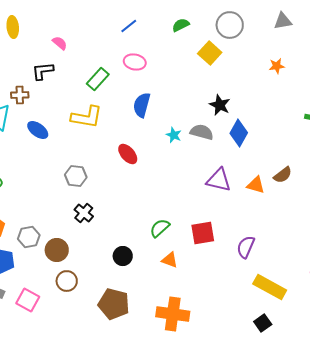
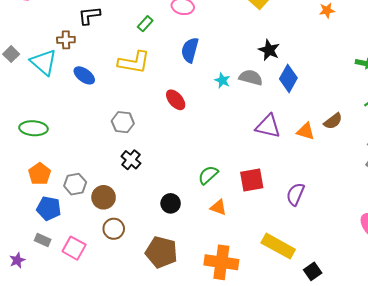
green rectangle: (98, 79) -> (145, 24), size x0.7
yellow rectangle: (270, 287) -> (278, 246), moved

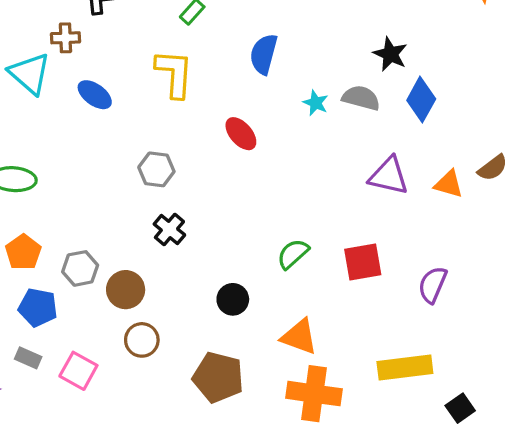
yellow L-shape: (134, 62) -> (174, 74), turned -96
orange triangle: (218, 207) -> (299, 337), moved, size x1.4
yellow rectangle: (278, 246) -> (405, 368), turned -36

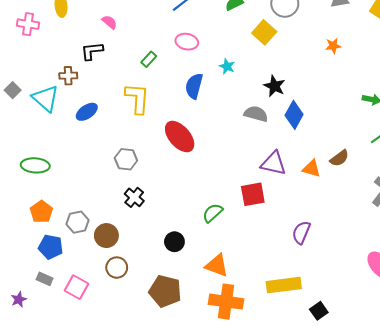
blue ellipse: (95, 95) -> (87, 112), turned -70
cyan star: (316, 103) -> (227, 66), moved
red ellipse: (241, 134) -> (180, 137), size x1.5
red square: (363, 262) -> (253, 194), moved

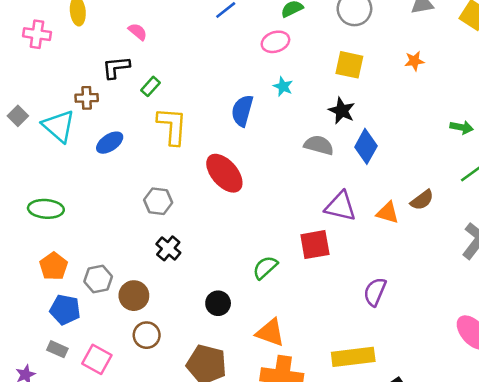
yellow square: (264, 32) -> (349, 65), moved, turned -30
pink ellipse: (187, 42) -> (275, 42), moved, turned -30
green rectangle: (149, 59) -> (150, 86), moved

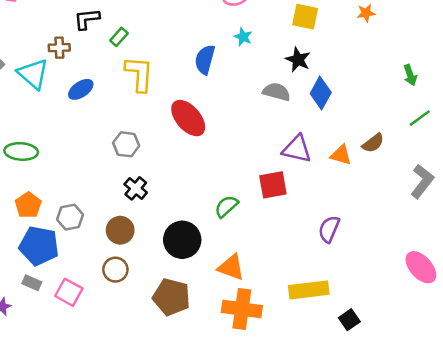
green arrow: (462, 127) -> (410, 75), turned 60
brown circle: (134, 296) -> (120, 230), moved
black circle: (218, 303) -> (182, 240), size x1.6
blue pentagon: (65, 310) -> (39, 246), size x1.4

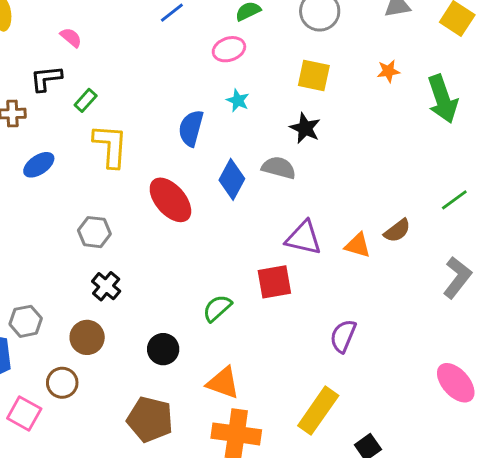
green arrow: (410, 75) -> (443, 99), moved, size x1.8
blue diamond: (321, 93) -> (232, 179), moved
black circle: (182, 240) -> (163, 349), size x0.7
brown circle: (115, 270) -> (62, 383), moved
yellow rectangle: (309, 290) -> (318, 411), turned -48

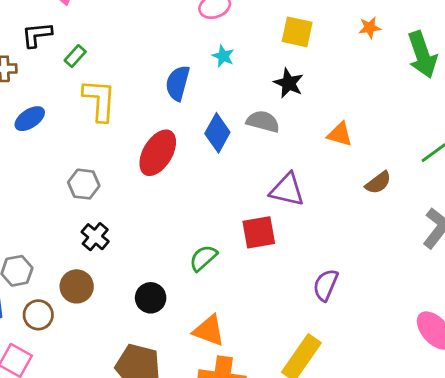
red ellipse: (170, 200) -> (158, 153), turned 72
orange triangle: (358, 245) -> (340, 134), moved
brown circle: (62, 383) -> (38, 315), moved

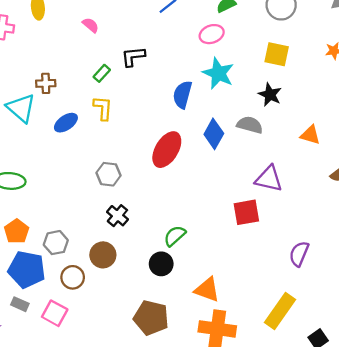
black L-shape: (37, 35) -> (133, 56), moved
cyan star: (223, 56) -> (218, 73), size x1.8
yellow L-shape: (99, 100) -> (103, 108), moved, size x0.7
green semicircle: (203, 258) -> (175, 236), moved

